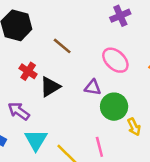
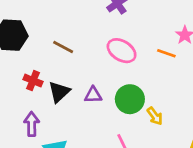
purple triangle: (93, 87) -> (93, 95), moved
purple arrow: (19, 111) -> (32, 124), turned 65

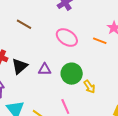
brown line: (63, 47) -> (24, 24), moved

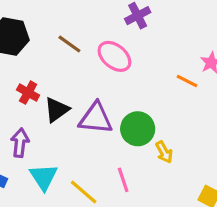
pink ellipse: (67, 38) -> (114, 56), moved
purple triangle: (45, 69) -> (96, 118), size x1.6

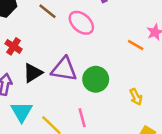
black triangle: (57, 110) -> (33, 73), moved
yellow arrow: (164, 152) -> (136, 97), moved

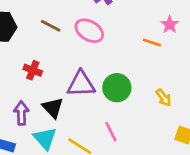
red cross: (14, 46) -> (33, 70), moved
black triangle: (33, 73) -> (53, 108), moved, turned -30

